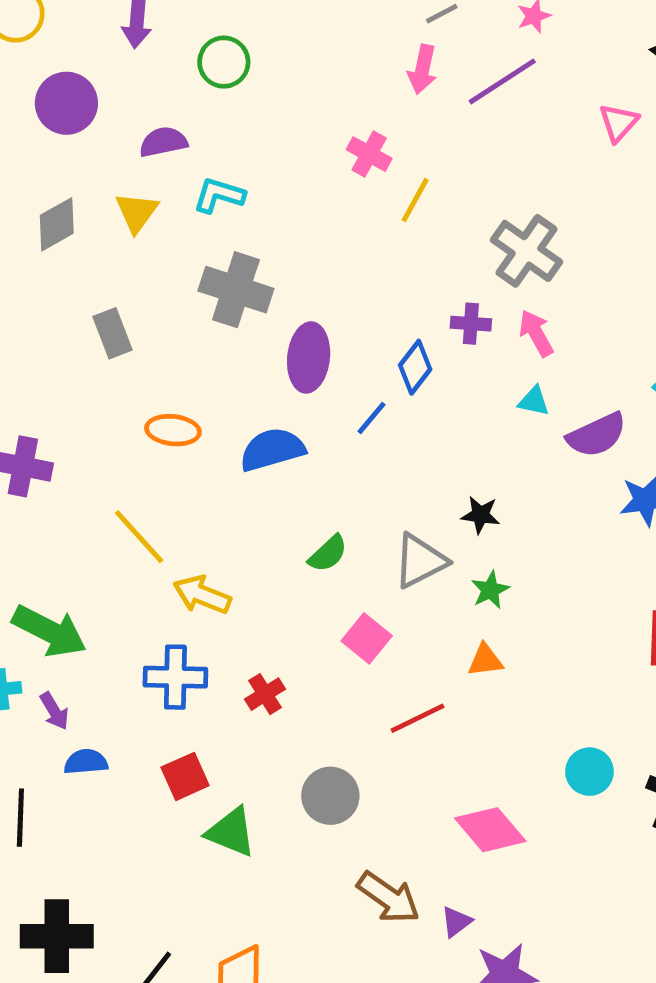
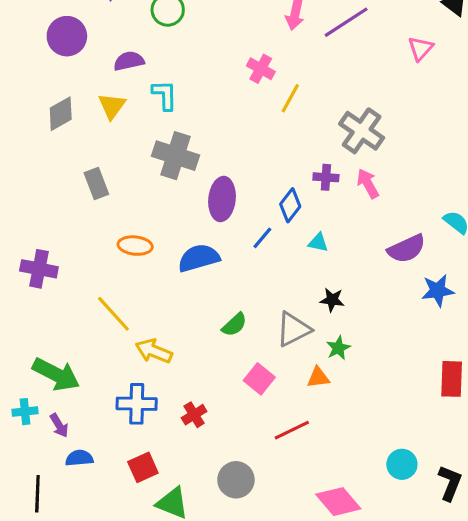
cyan L-shape: (219, 195) -> (165, 95), turned 72
cyan triangle: (534, 401) -> (318, 242), moved
orange triangle: (485, 660) -> (318, 377), moved

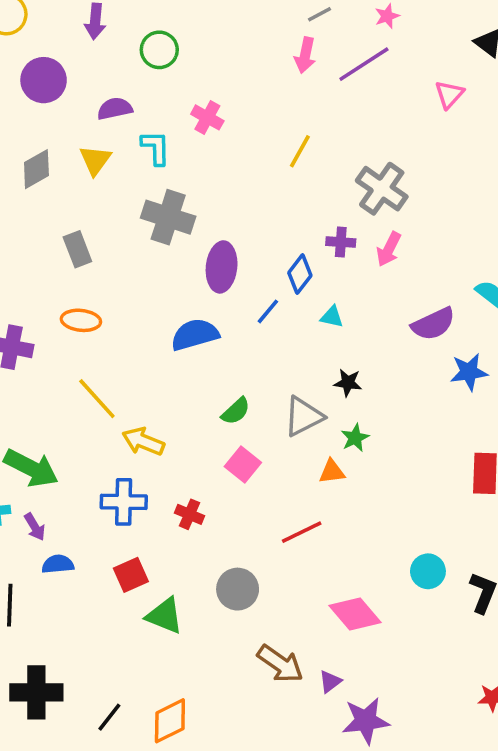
pink cross: (261, 69) -> (207, 117), moved
pink arrow: (368, 184) -> (389, 249), turned -124
orange ellipse: (135, 246) -> (81, 320), moved
pink square: (259, 379) -> (243, 464), moved
red cross: (194, 415) -> (190, 514), turned -35

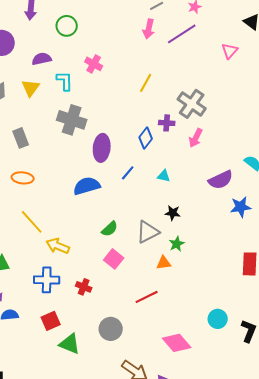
purple cross: (341, 242) -> (167, 123), moved
blue diamond: (300, 274) -> (146, 138), moved

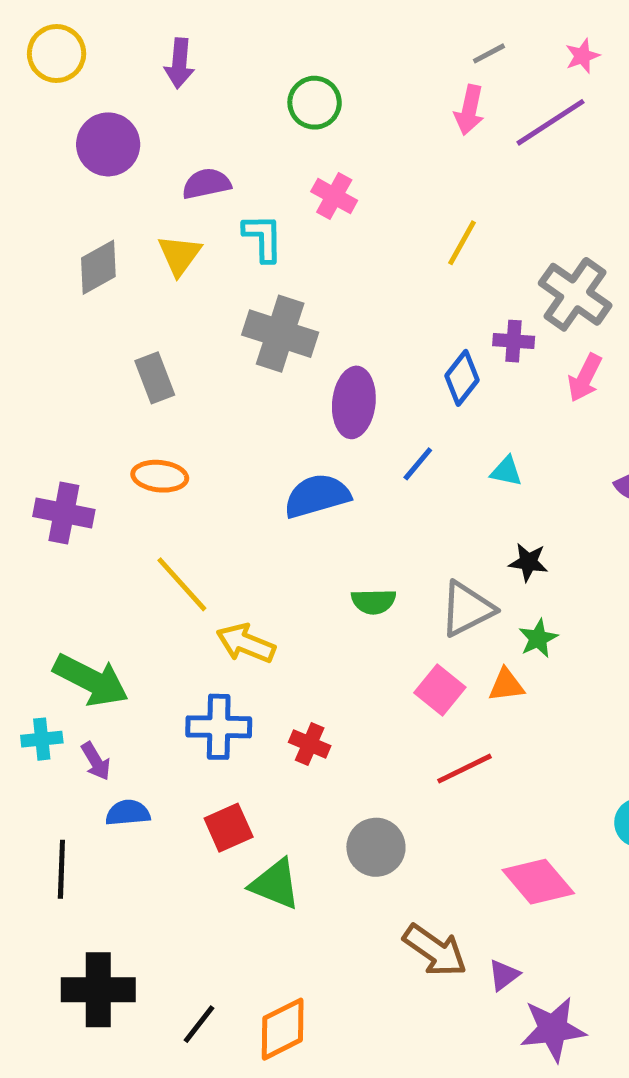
green circle: (67, 26) -> (315, 103), moved
green semicircle: (110, 229) -> (374, 601), turned 42
pink square: (114, 259) -> (440, 690), moved

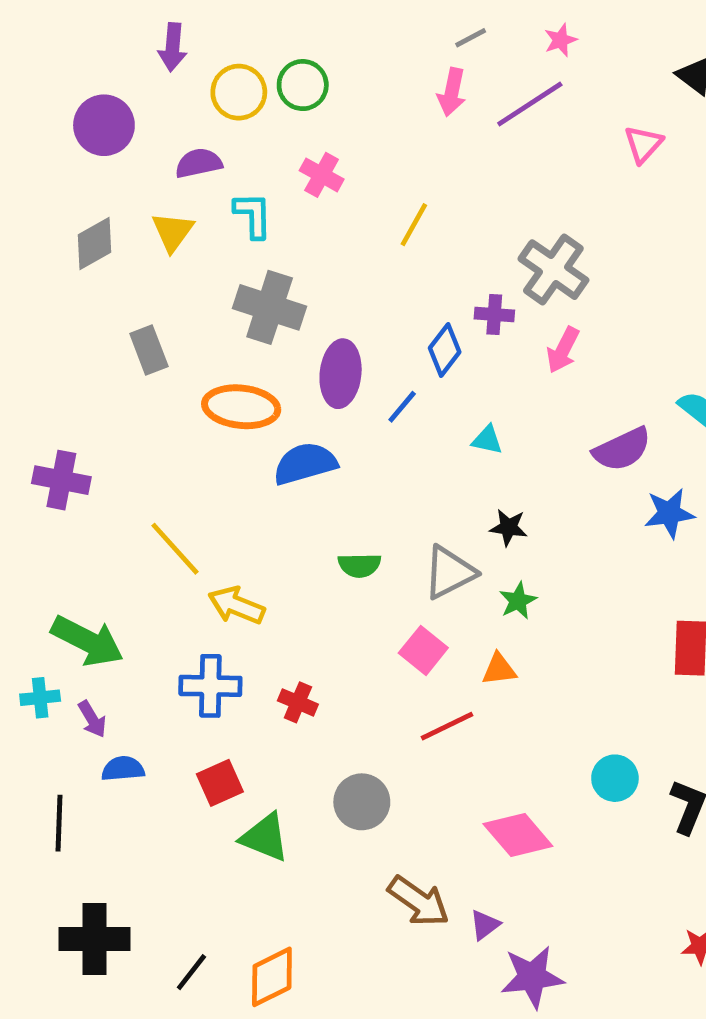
yellow circle: (57, 53) -> (239, 92), moved
yellow line: (462, 243) -> (414, 225), moved
blue line: (418, 464) -> (402, 407), moved
orange ellipse: (160, 476) -> (241, 407), moved, size x1.4
orange triangle: (506, 685) -> (499, 669), moved

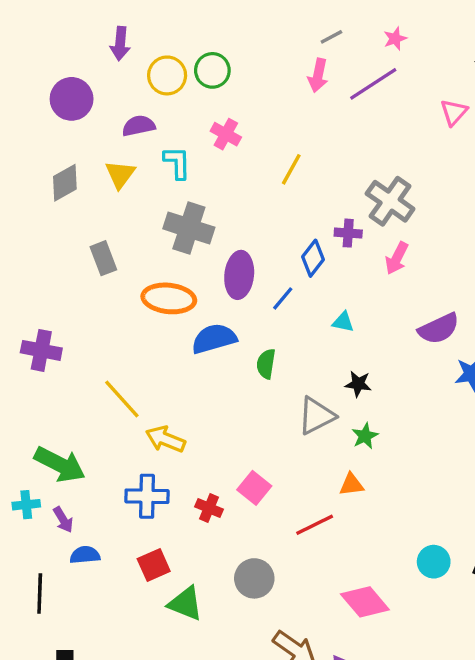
green semicircle: (359, 565) -> (266, 364), moved, turned 100
pink square: (423, 650) -> (254, 488), moved

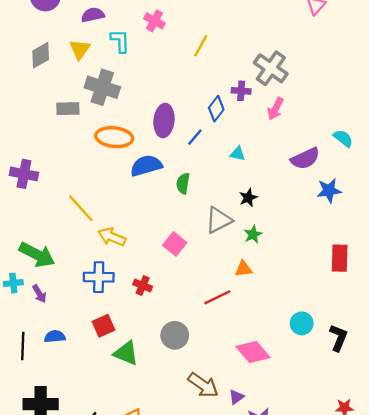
gray cross: (189, 228) -> (102, 87), moved
gray rectangle: (103, 258) -> (68, 109), turned -70
black star: (358, 384) -> (248, 198), turned -30
pink square: (254, 488) -> (175, 244), moved
blue semicircle: (85, 555) -> (55, 336), moved

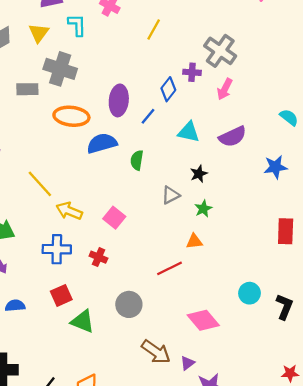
cyan triangle: (238, 154) -> (189, 132), size x1.5
purple semicircle: (305, 158) -> (233, 137), moved
gray triangle: (219, 220) -> (171, 195), size x0.7
pink square: (175, 244) -> (114, 218), moved

